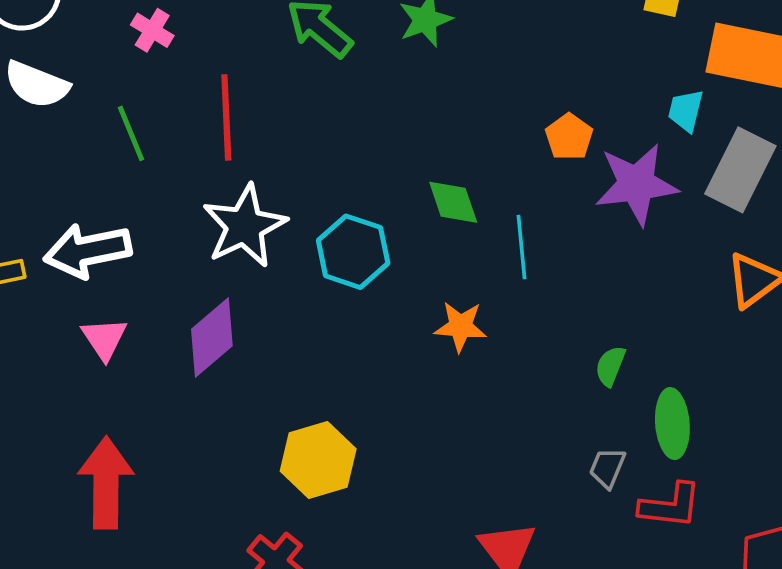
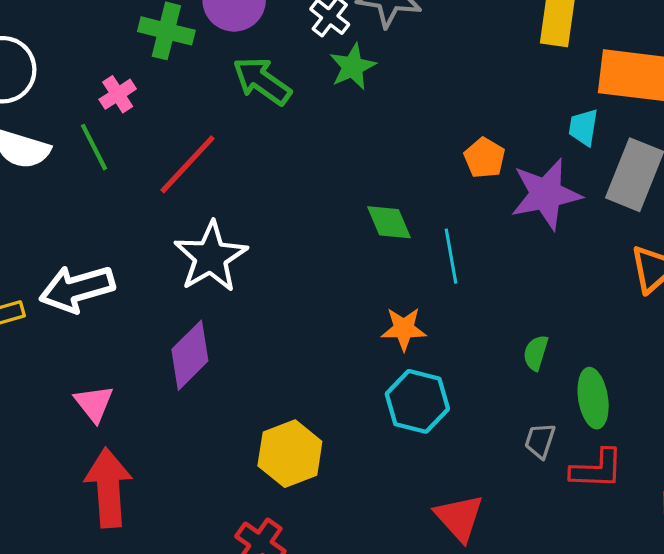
pink cross: (152, 30) -> (118, 94), turned 30
red line: (226, 117) -> (188, 164), turned 50
green line: (131, 133) -> (94, 147), moved
cyan hexagon: (353, 252) -> (417, 401), moved
pink triangle: (104, 339) -> (94, 403), moved

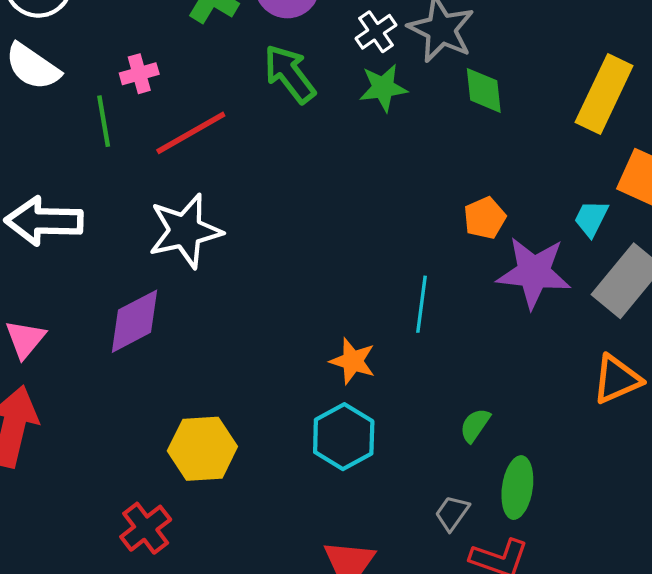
pink cross: (118, 94) -> (139, 74), moved
green line: (94, 147) -> (104, 121), moved
green diamond: (389, 222) -> (484, 90), moved

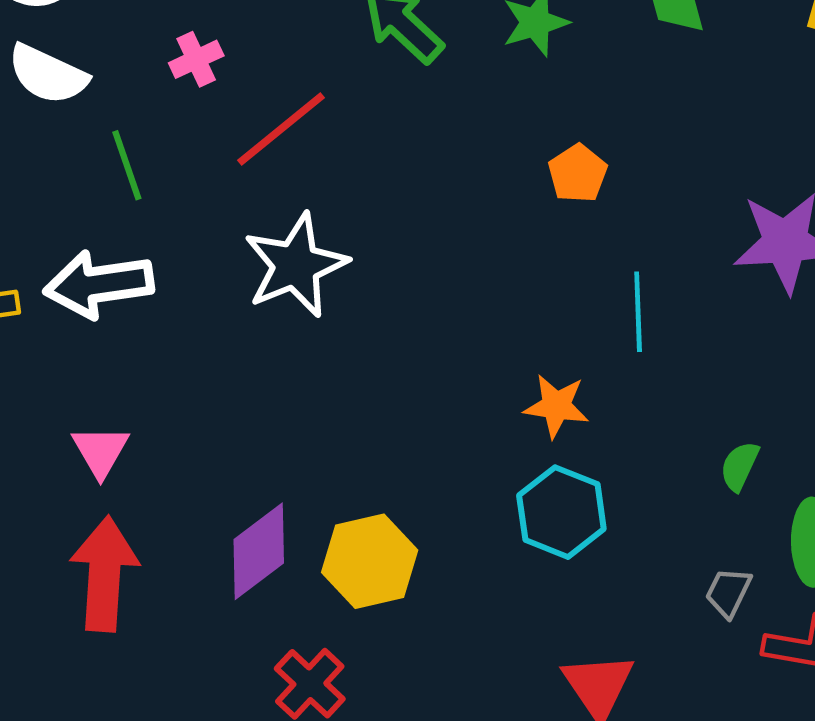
green line: (104, 121) -> (127, 165), moved
orange pentagon: (485, 218) -> (578, 173), moved
purple diamond: (134, 321) -> (259, 551), moved

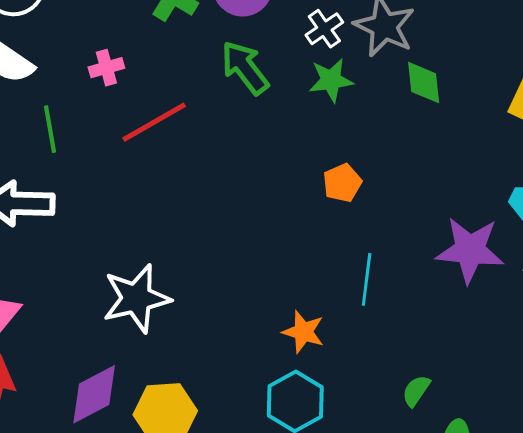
white star: (296, 265) -> (136, 298), moved

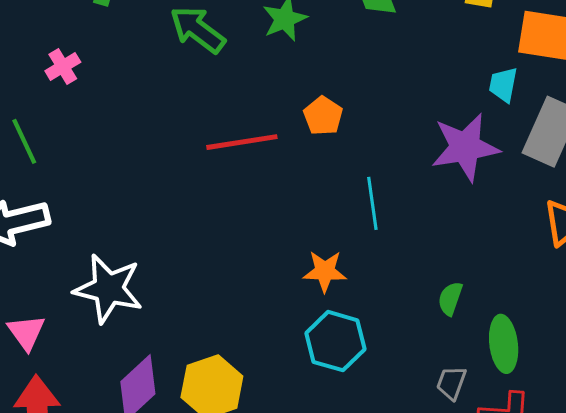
red line: (154, 122) -> (242, 142), moved, turned 36
white star: (136, 298) -> (108, 289), moved, turned -30

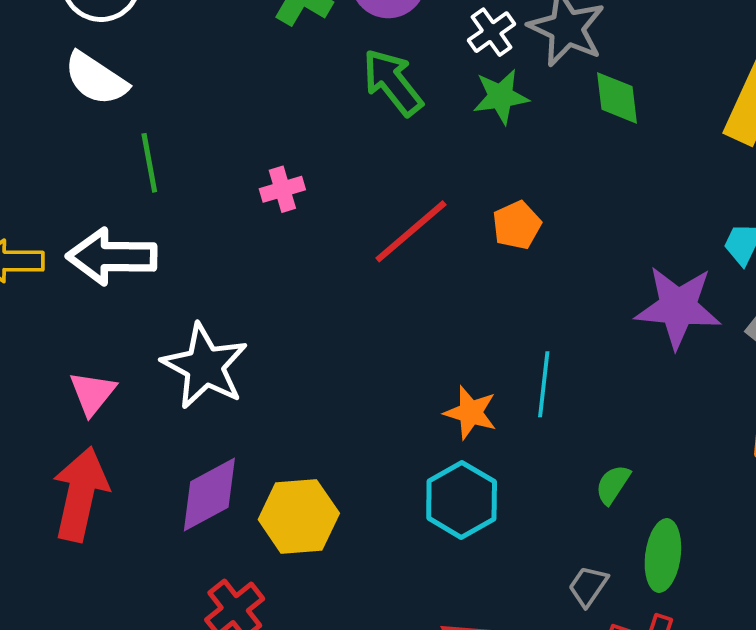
pink cross: (63, 66) -> (282, 189), moved
red line: (242, 142) -> (411, 231), turned -46
cyan line: (372, 203) -> (544, 384), moved

